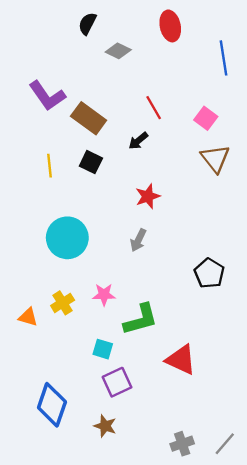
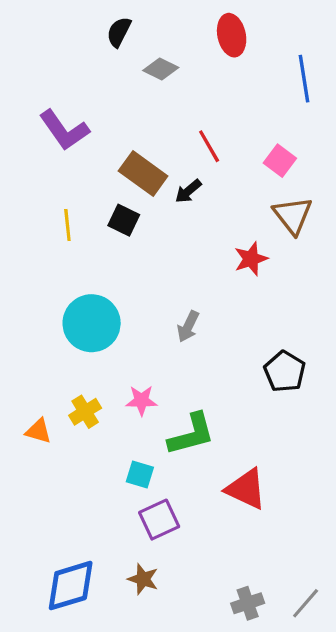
brown rectangle: (89, 118) -> (143, 174), moved
red star: (148, 196) -> (251, 259), moved
blue diamond: (52, 405) -> (71, 586), moved, turned 54

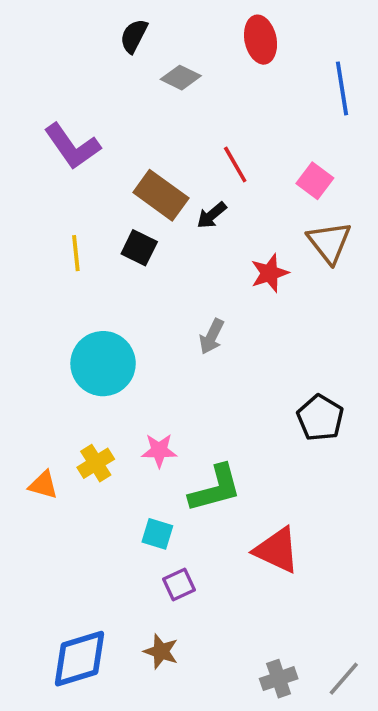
red star: (251, 259) -> (270, 273), moved
gray arrow: (188, 326) -> (212, 336), moved
purple square: (159, 520) -> (179, 584), size x0.7

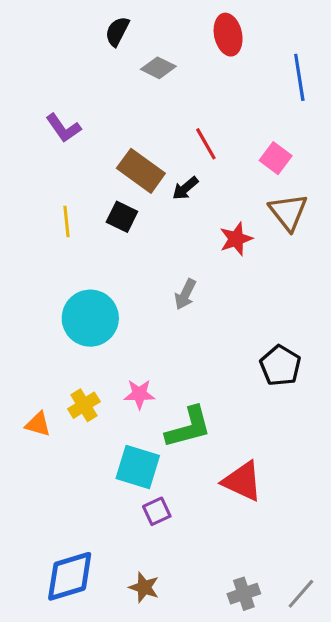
purple L-shape: (72, 146) -> (63, 128), size x0.7
cyan square: (157, 534) -> (138, 467), size x1.6
brown star: (161, 651) -> (144, 587), moved

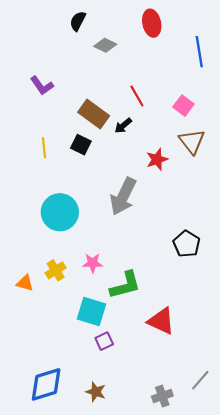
gray arrow: (185, 294) -> (123, 196), size x1.8
gray line: (301, 594) -> (200, 380), moved

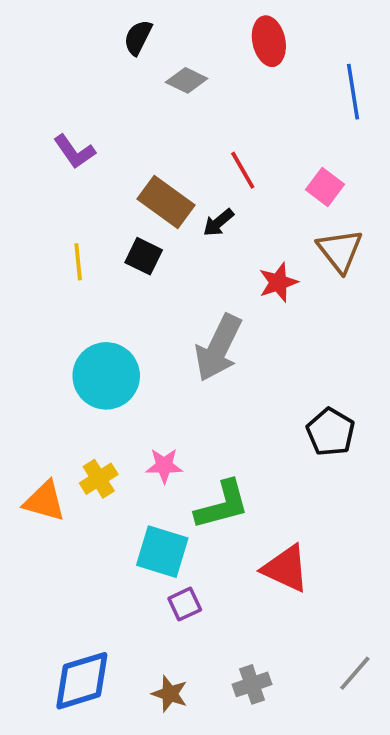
orange triangle: (25, 283) -> (44, 501), size x1.4
gray cross: (162, 396) -> (252, 684), moved

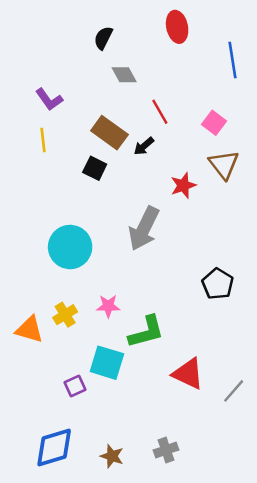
black semicircle: (138, 37) -> (103, 38), moved
gray diamond: (187, 80) -> (124, 75), moved, turned 35
yellow line: (78, 262) -> (43, 140), moved
purple square: (185, 604) -> (75, 386), moved
gray line: (355, 673) -> (234, 391), moved

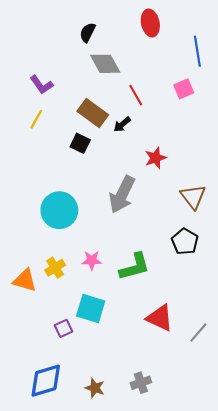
gray diamond: (124, 75) -> (105, 64), size x1.4
pink square: (214, 123) -> (184, 89), moved, turned 30
yellow line: (43, 140) -> (36, 119), turned 36
brown triangle: (224, 165) -> (193, 197), moved
green L-shape: (146, 332) -> (135, 267), moved

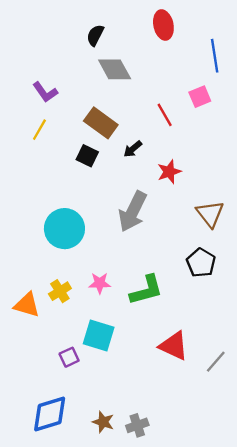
red line: (136, 95) -> (165, 115), moved
black arrow: (122, 124) -> (133, 149), moved
gray cross: (141, 383) -> (137, 425), moved

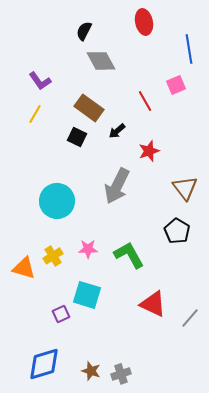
green L-shape: (146, 290) -> (129, 255), turned -104

